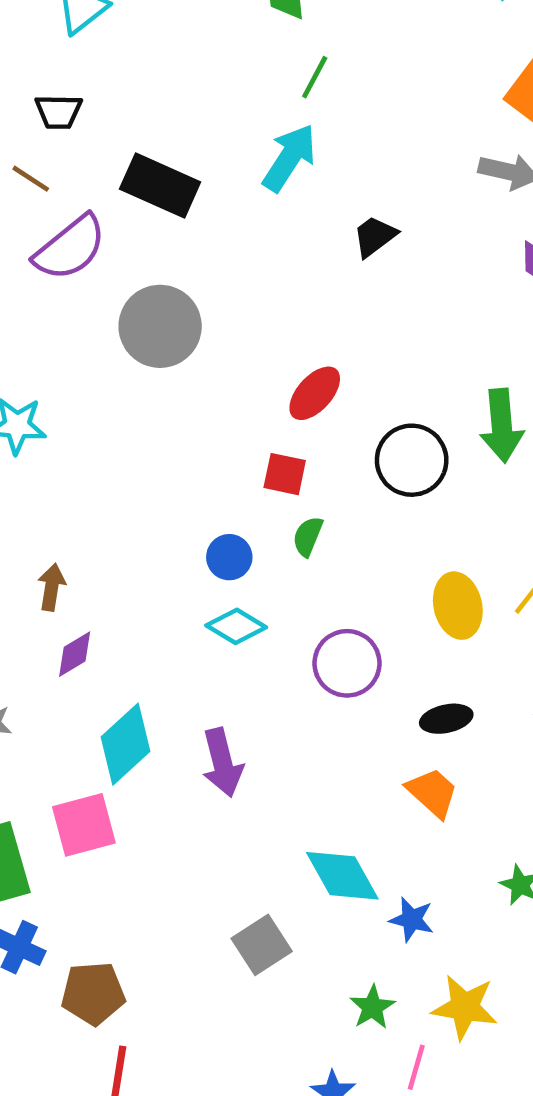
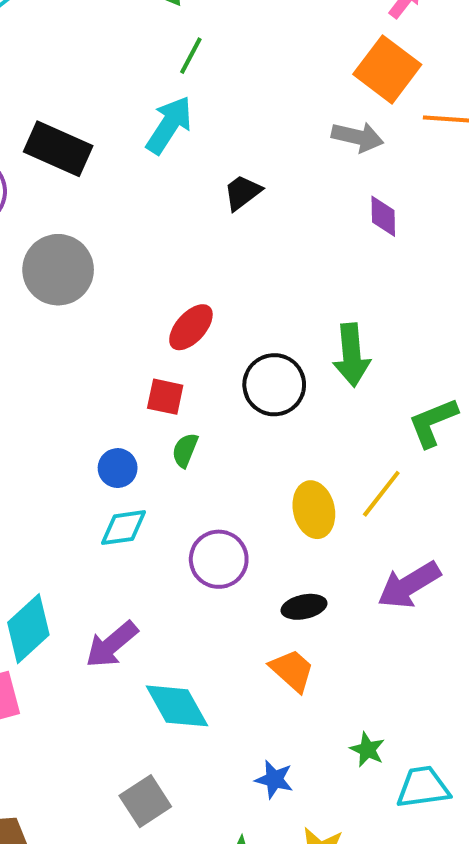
cyan diamond: (236, 626) -> (124, 528), turned -39
purple arrow: (222, 763) -> (112, 645), turned 64
cyan diamond: (342, 876) -> (177, 706), moved

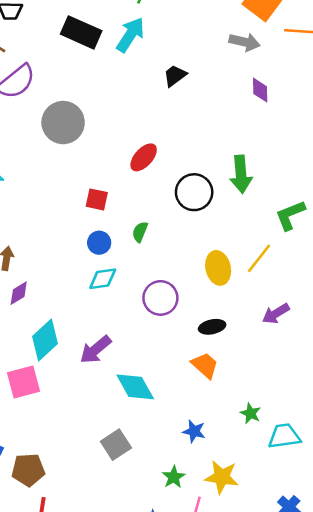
black rectangle: (58, 149) -> (81, 32), moved
red square: (165, 397) -> (97, 199), moved
purple arrow: (409, 585) -> (276, 314), size x0.7

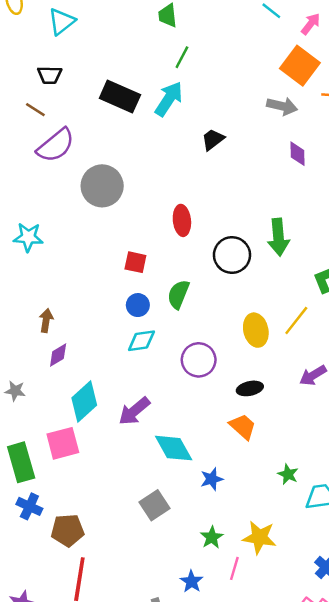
red ellipse: (144, 157) -> (182, 220), turned -48
green semicircle: (140, 232) -> (178, 294), size x1.4
blue star: (194, 431) -> (212, 479), moved, turned -30

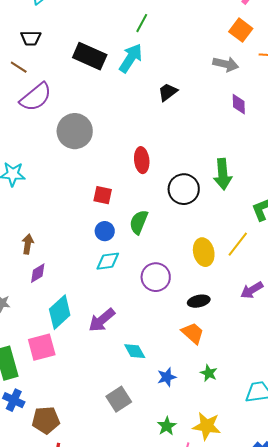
orange square: (300, 66) -> (241, 30), size x0.7
cyan diamond: (174, 448) -> (135, 351), size x0.7
green star: (288, 474) -> (209, 373), moved

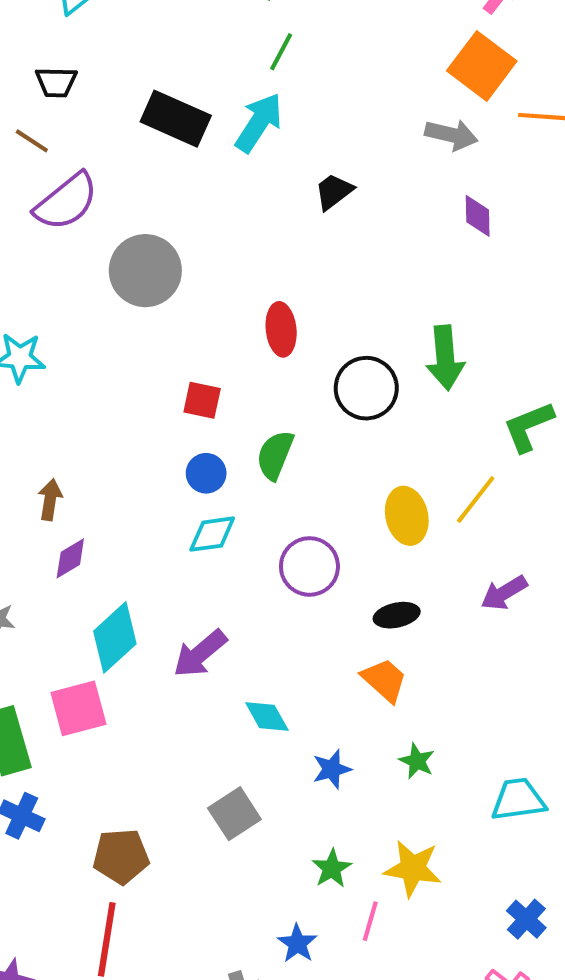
orange square: (241, 30) -> (482, 66), size x1.4
brown pentagon: (46, 420) -> (121, 856), moved

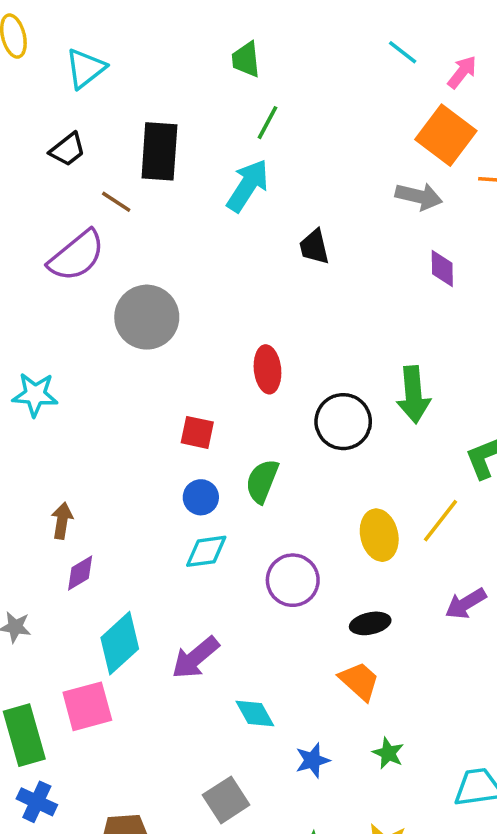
black trapezoid: (56, 82) -> (67, 150), turned -39
black rectangle: (176, 119) -> (159, 151), moved, turned 70
brown line: (32, 141) -> (116, 202), moved
black trapezoid: (334, 192) -> (314, 247), turned -66

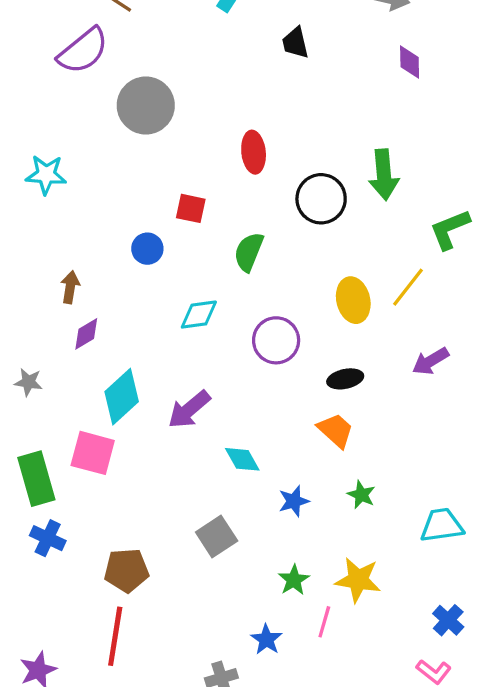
blue circle: (201, 497) -> (147, 249), moved
pink square: (87, 706) -> (93, 453), turned 30

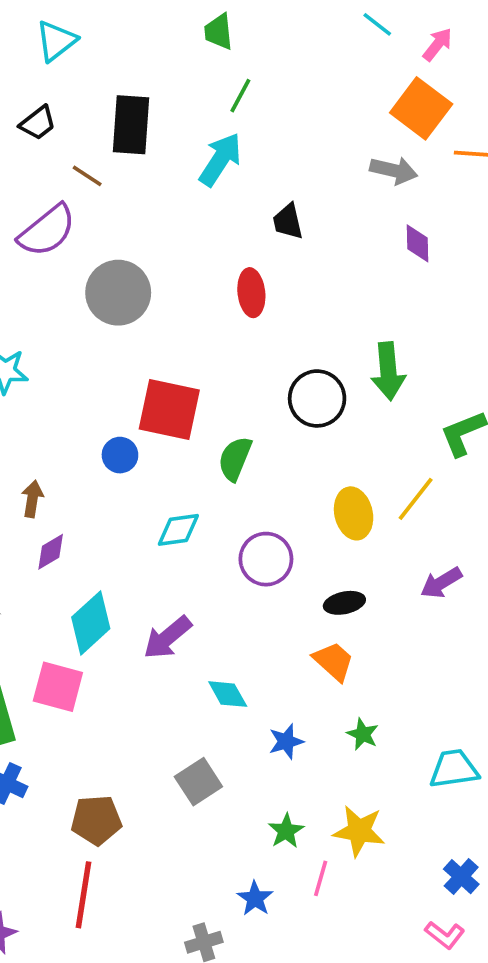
red ellipse: (254, 152) -> (251, 293), moved
red square: (191, 208) -> (169, 409), size x1.8

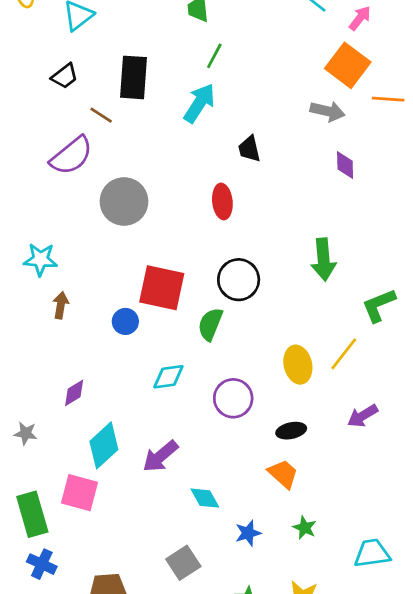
black circle: (317, 398) -> (239, 280), moved
brown arrow: (32, 499) -> (61, 305), moved

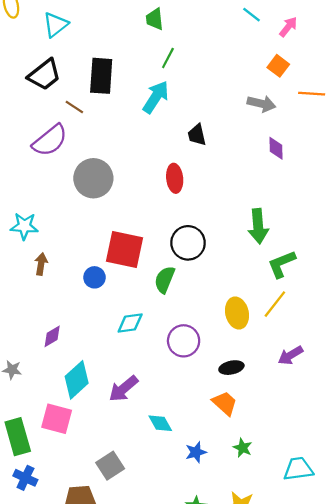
orange square: (348, 65) -> (278, 66), size x0.6
black trapezoid: (65, 76) -> (44, 75), size x1.5
green L-shape: (379, 305) -> (282, 264), moved
gray square: (183, 563) -> (110, 466), moved

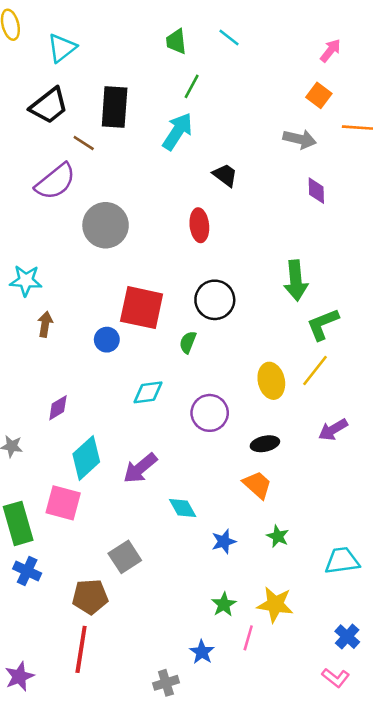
cyan line: (251, 15) -> (229, 38), moved
black trapezoid: (197, 135) -> (225, 175), turned 140
green semicircle: (165, 280) -> (188, 342), size x0.7

